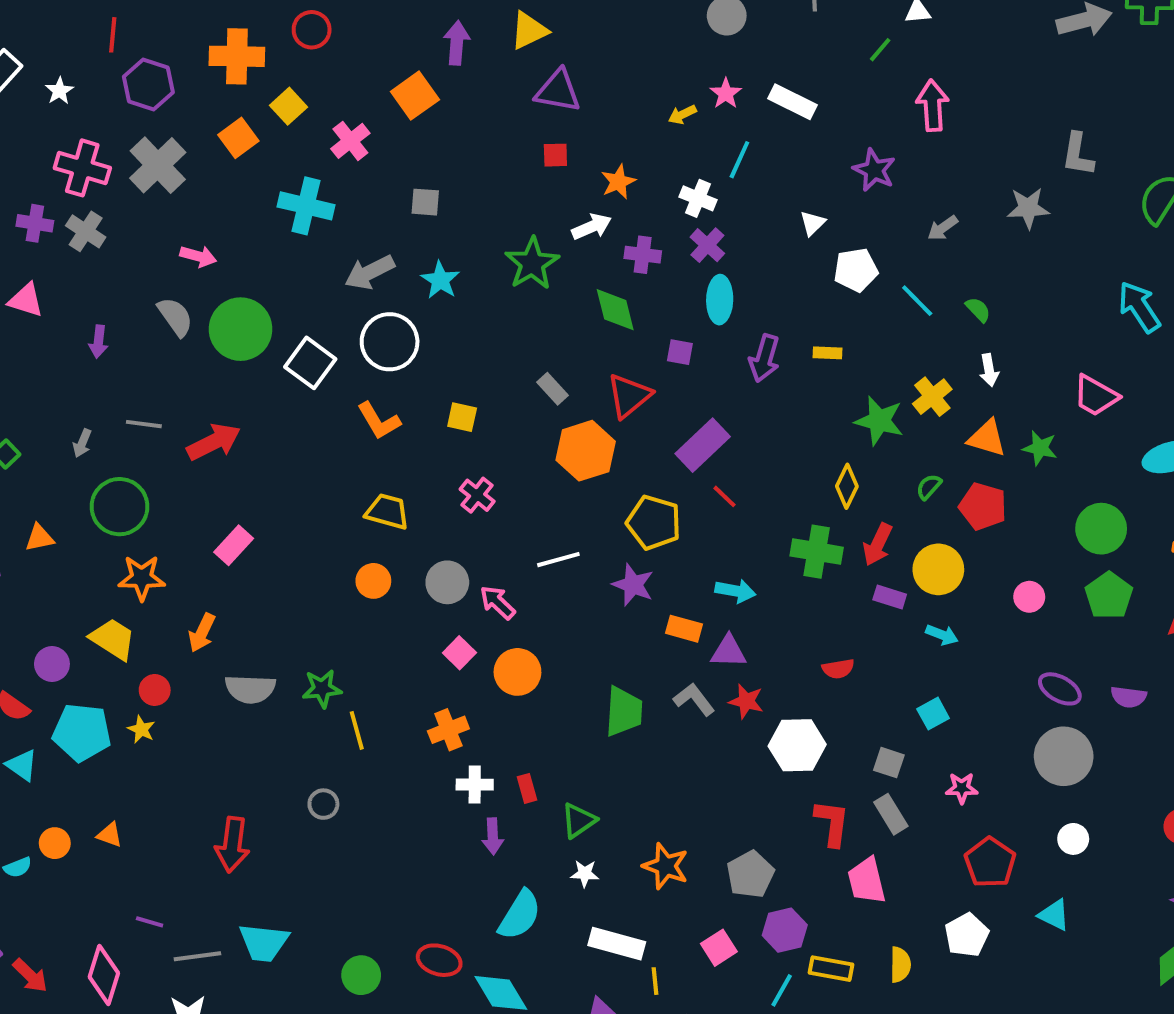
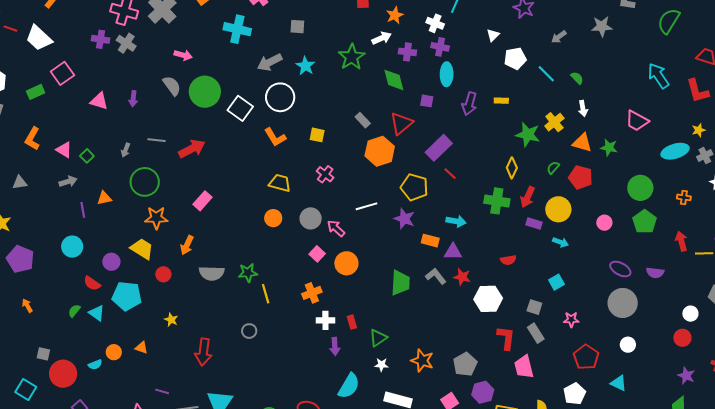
purple cross: (707, 245) -> (440, 47), turned -30
pink triangle: (26, 300) -> (99, 101), moved
yellow star: (141, 729) -> (171, 320), moved

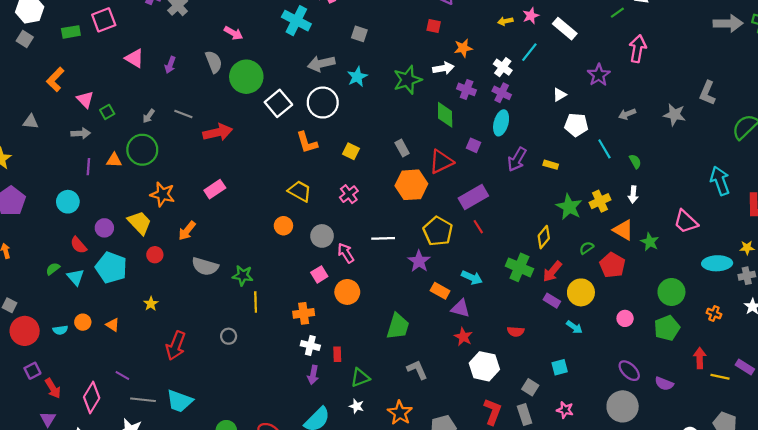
green circle: (145, 182) -> (142, 150), moved
gray L-shape: (436, 276) -> (417, 370), moved

